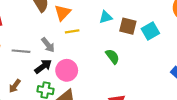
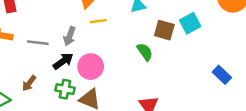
brown square: (128, 26) -> (164, 30), moved
gray arrow: (48, 45) -> (70, 36), turned 56

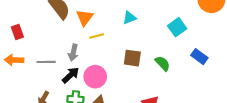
brown square: (164, 30) -> (132, 58), moved
green semicircle: (145, 52) -> (163, 63), moved
blue rectangle: (222, 75) -> (199, 57), moved

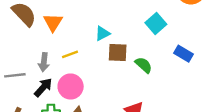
cyan triangle: (129, 18) -> (103, 33), moved
yellow line: (97, 36) -> (70, 54), moved
brown square: (132, 58) -> (118, 52), moved

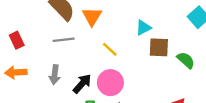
yellow line: (70, 54) -> (110, 49), turned 63
gray arrow: (44, 62) -> (55, 75), moved
gray line: (15, 75) -> (64, 40), moved

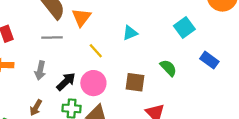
brown square: (159, 47) -> (135, 82), moved

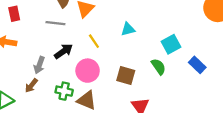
cyan square: (184, 28) -> (171, 44), moved
gray arrow: (40, 70) -> (39, 65), moved
black arrow: (66, 82) -> (63, 51), moved

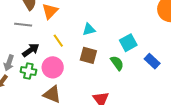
brown square: (126, 75) -> (88, 55), moved
green cross: (64, 91) -> (28, 71), moved

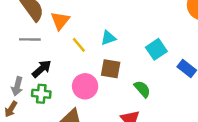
yellow line: (58, 41) -> (79, 45), moved
green semicircle: (117, 63) -> (142, 89), moved
pink circle: (53, 67) -> (85, 86), moved

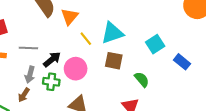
cyan triangle: (108, 38) -> (112, 33), size x1.6
gray line: (30, 39) -> (28, 48), moved
pink circle: (85, 86) -> (76, 69), moved

